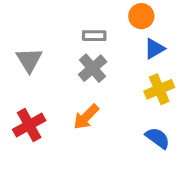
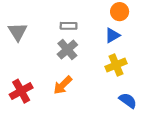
orange circle: (141, 16) -> (120, 12), moved
gray triangle: (29, 60) -> (18, 32), moved
blue semicircle: (158, 138) -> (128, 101), moved

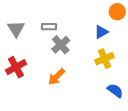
orange circle: (120, 12) -> (117, 12), moved
gray rectangle: (69, 26) -> (49, 27), moved
red cross: (21, 91) -> (16, 67), moved

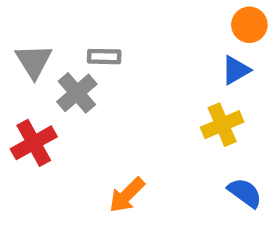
blue triangle: (101, 32) -> (236, 70), moved
gray cross: (61, 45) -> (77, 93), moved
orange arrow: (56, 77) -> (127, 195), moved

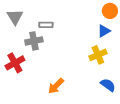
gray triangle: (34, 61) -> (15, 17), moved
gray cross: (77, 93) -> (34, 41), turned 30

